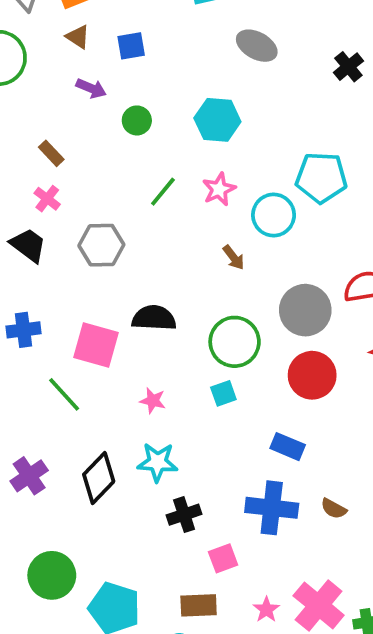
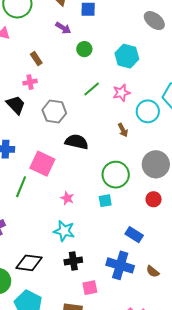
pink cross: (47, 199) -> (30, 82), turned 32
black semicircle: (154, 318) -> (77, 142), moved
red circle: (312, 375) -> (154, 199), size x0.6
green line: (64, 394) -> (21, 187), turned 55
black diamond: (99, 478) -> (29, 263), moved, turned 44

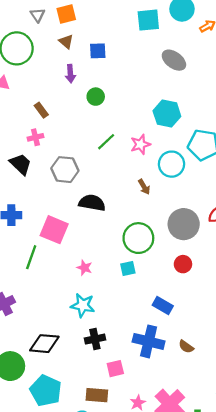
purple arrow: (63, 28) -> (70, 74), turned 56
cyan hexagon: (127, 56) -> (167, 114), moved

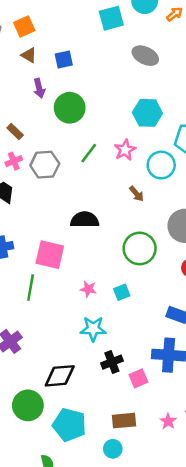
green circle: (96, 97) -> (70, 108), size x1.6
gray hexagon: (65, 170) -> (45, 165), moved
cyan square: (128, 268) -> (122, 292), moved
pink square: (115, 369) -> (138, 378), moved

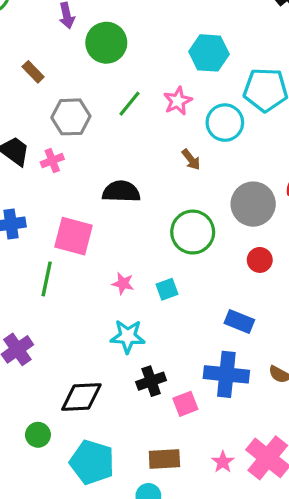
pink cross: (14, 161) -> (52, 161), moved
green circle: (28, 405) -> (38, 435), size x0.6

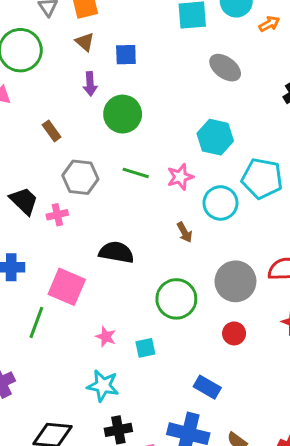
green line: (130, 104) -> (136, 173), turned 60

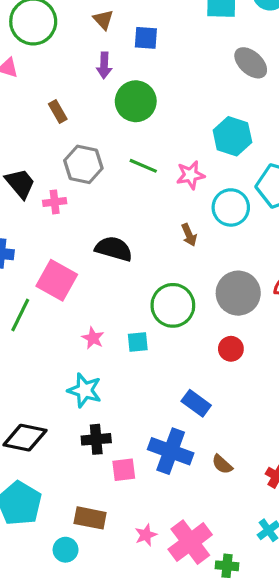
cyan square: (145, 348) -> (138, 342), moved

